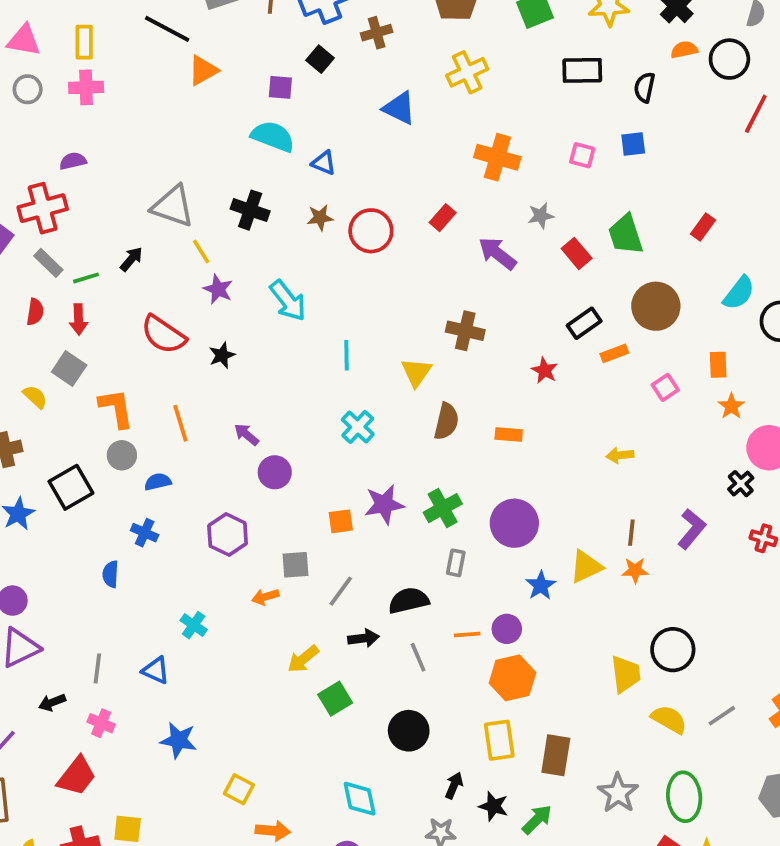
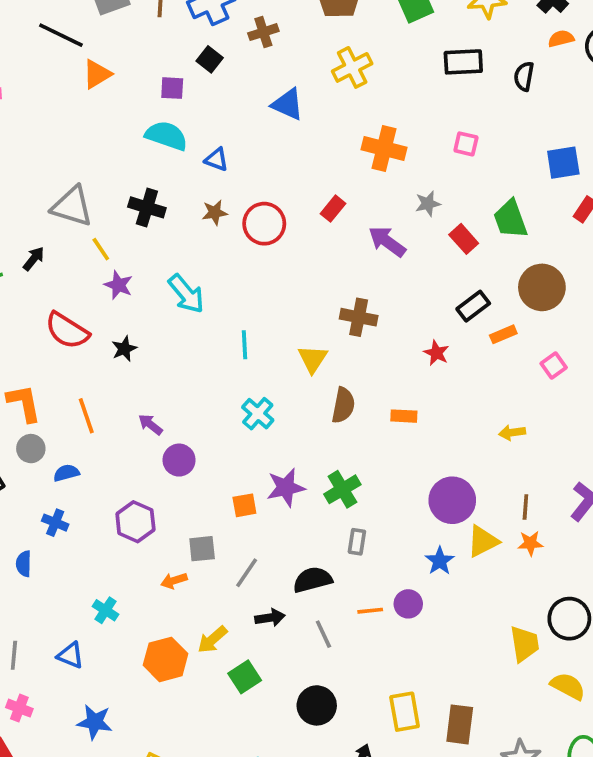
blue square: (633, 144) -> (563, 163), moved, size x1.4
purple circle: (514, 523) -> (452, 500), moved
orange hexagon: (512, 678) -> (166, 659), moved

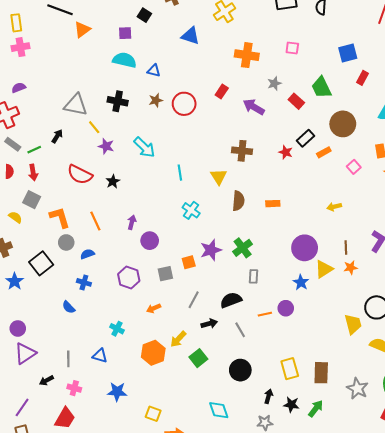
red star: (436, 353) -> (286, 152), moved
purple arrow: (150, 424) -> (132, 222), turned 72
gray square: (202, 549) -> (165, 274), moved
blue semicircle: (24, 564) -> (69, 307), turned -40

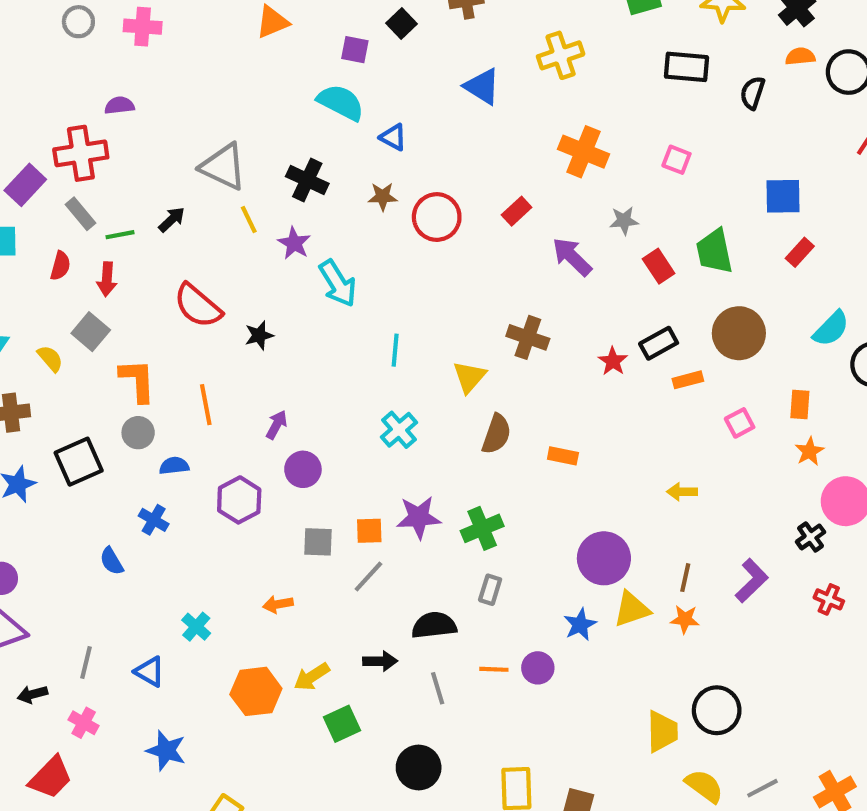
purple star: (106, 146) -> (294, 243), moved
purple hexagon: (129, 278) -> (239, 500), moved
gray line: (194, 300) -> (368, 577), moved

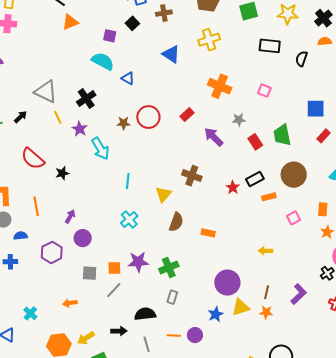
black cross: (307, 180) -> (86, 99), turned 30
brown star: (383, 197) -> (124, 123), moved
blue cross: (154, 520) -> (10, 262), turned -32

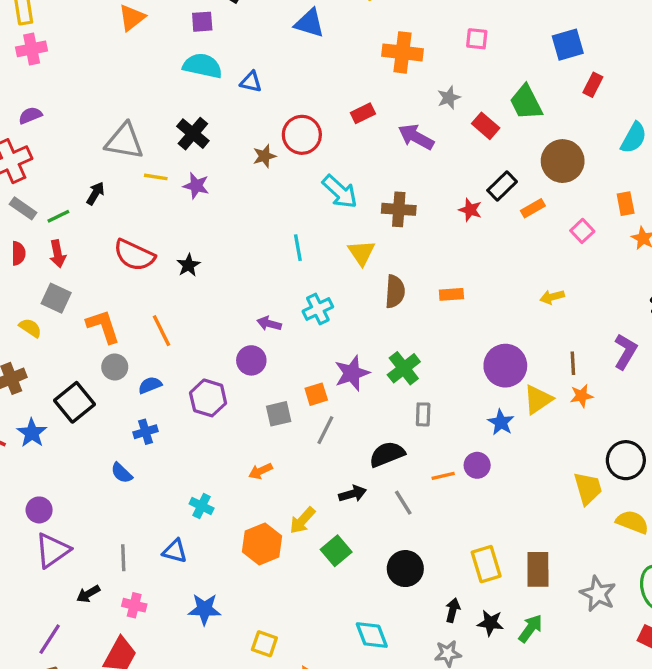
red rectangle: (187, 115) -> (363, 113), turned 32
yellow line: (58, 117) -> (156, 177), turned -40
cyan arrow: (100, 149) -> (340, 192), moved
purple arrow: (70, 216) -> (269, 324), moved, turned -88
cyan cross: (129, 219) -> (318, 309), turned 30

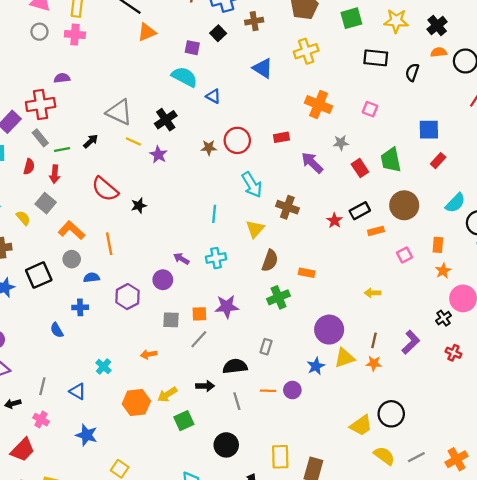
orange L-shape: (103, 326) -> (71, 230), turned -45
green cross: (404, 368) -> (279, 297), moved
yellow trapezoid: (588, 488) -> (361, 425), turned 55

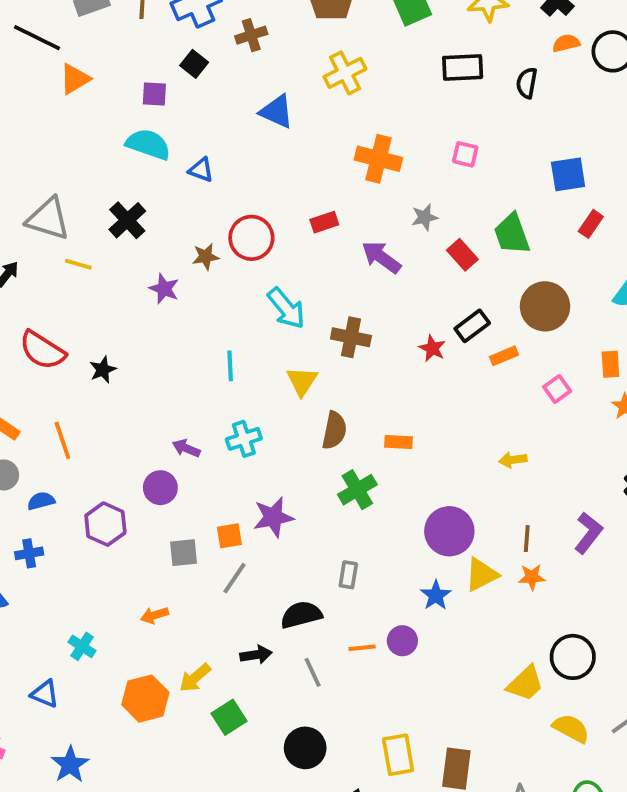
purple star: (158, 155) -> (164, 289), moved
blue star: (87, 435) -> (70, 765), turned 30

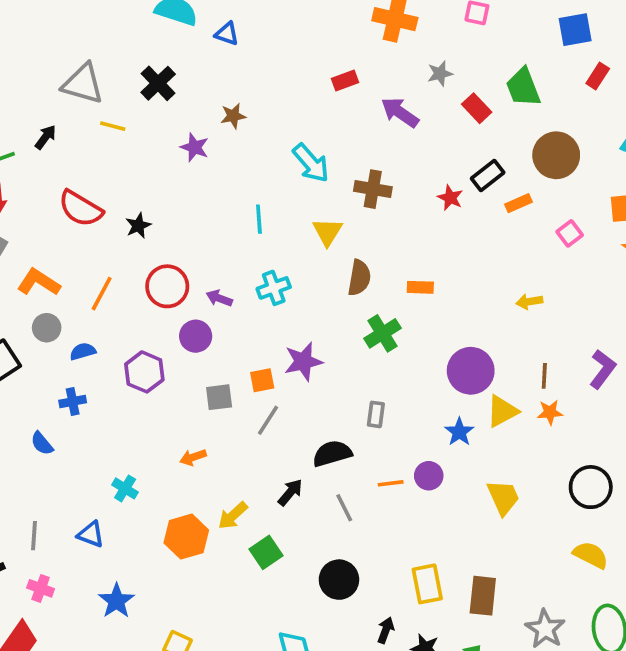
red circle: (251, 238) -> (167, 286), moved
orange line: (62, 440) -> (102, 294), turned 48
black arrow: (256, 655) -> (290, 492), turned -40
yellow trapezoid: (525, 683) -> (503, 497), moved, turned -69

